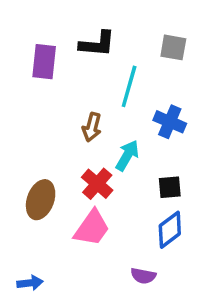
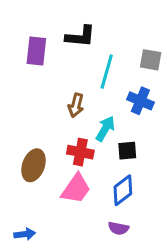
gray square: (173, 47) -> (151, 60), moved
red cross: (97, 184) -> (80, 152), turned -30
black square: (170, 187) -> (127, 151), moved
blue diamond: (170, 230) -> (123, 190), moved

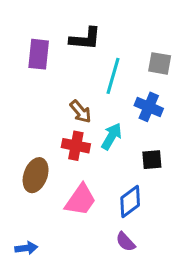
brown arrow: (76, 105) -> (81, 112), turned -55
black square: (127, 151) -> (152, 160), moved
red cross: (80, 152) -> (76, 146), moved
purple semicircle: (118, 228) -> (125, 242), turned 36

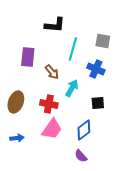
purple rectangle: (39, 54) -> (28, 57), moved
red cross: (76, 146) -> (49, 104), moved
brown ellipse: (36, 175) -> (16, 102), moved
blue arrow: (26, 248) -> (17, 138), moved

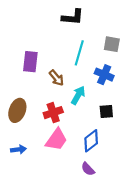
black L-shape: (55, 25) -> (73, 17), moved
red cross: (49, 104) -> (53, 113), turned -30

